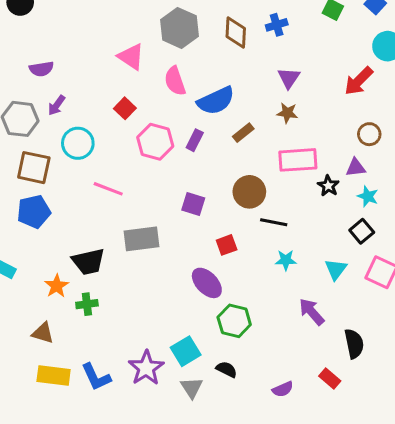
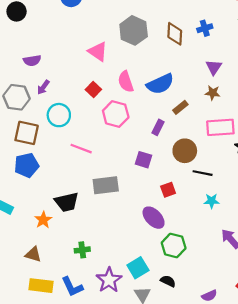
pink semicircle: (175, 81) -> (126, 82), moved
purple rectangle: (195, 140) -> (158, 127), moved
green cross: (87, 304) -> (82, 250), moved

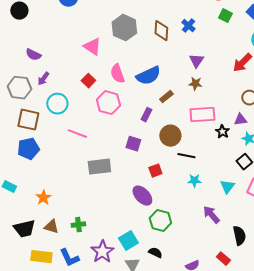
blue cross: (205, 28) -> (188, 26), turned -32
purple semicircle: (32, 61) -> (33, 55), turned 35
black trapezoid: (67, 202) -> (24, 229), moved
brown triangle: (33, 254) -> (51, 227), moved

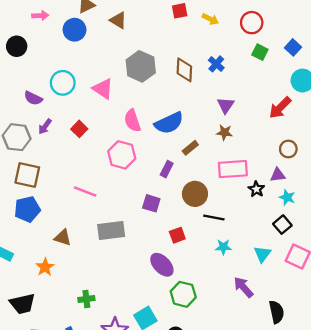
red square: (88, 81) -> (79, 129), moved
cyan circle: (57, 104) -> (63, 83), moved
brown triangle: (51, 227) -> (63, 238), moved

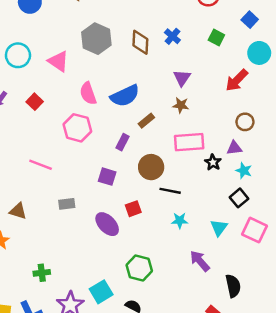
green square: (260, 52) -> (216, 37), moved
gray rectangle: (111, 230) -> (67, 204), size x0.6
purple ellipse: (162, 265) -> (107, 224), moved

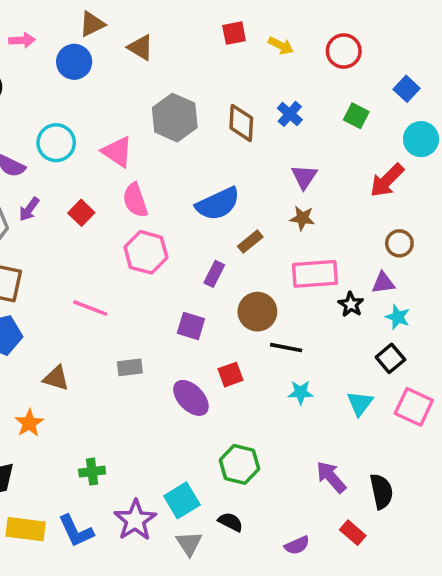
pink semicircle: (88, 93) -> (135, 200), moved
purple arrow: (200, 261) -> (331, 477), moved

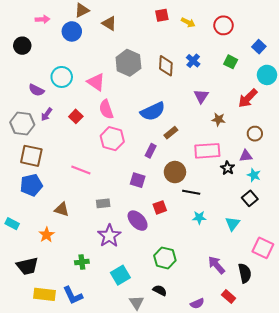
brown star: (302, 218) -> (218, 119), moved
pink square: (414, 407) -> (263, 248), moved
cyan square: (182, 500) -> (120, 275), moved
purple star: (135, 520) -> (109, 236), moved

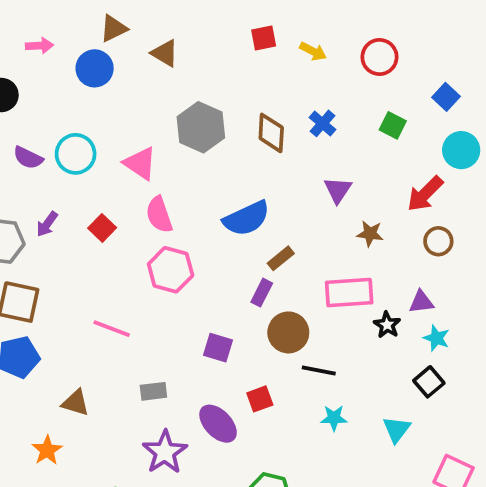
purple semicircle: (36, 90) -> (28, 158), moved
brown circle: (255, 134) -> (438, 241), moved
purple rectangle: (151, 151) -> (262, 293), moved

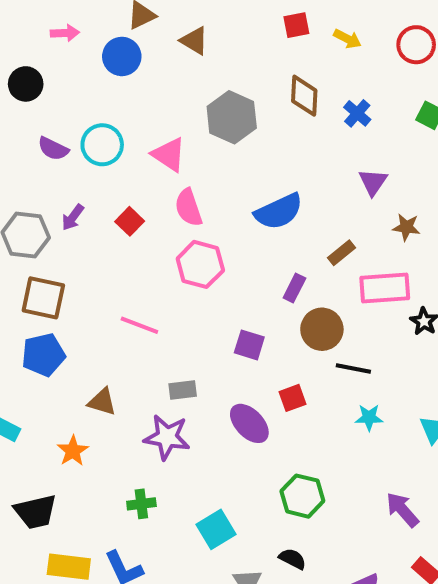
brown diamond: (271, 133) -> (304, 96), moved
brown rectangle: (281, 258) -> (342, 253), moved
purple star: (165, 452) -> (167, 437), moved, turned -30

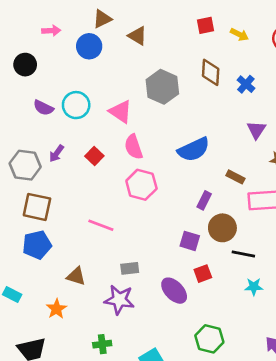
brown rectangle: (342, 253) -> (235, 177), turned 66
purple square: (249, 345) -> (190, 241), moved

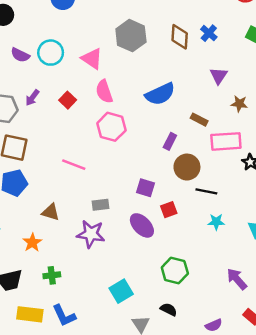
brown diamond: (211, 72) -> (180, 37), moved
purple square: (190, 241) -> (146, 188), moved
green cross: (102, 344) -> (52, 275), moved

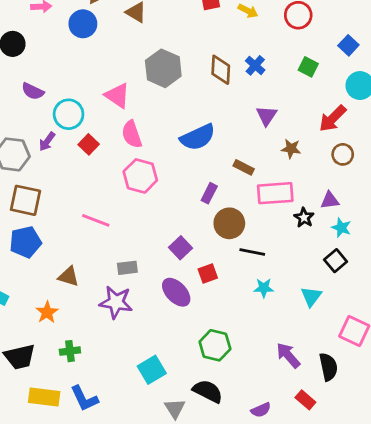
cyan circle: (51, 53) -> (69, 114), moved
purple square: (146, 188) -> (181, 248), turned 30
black semicircle: (169, 309) -> (208, 391), size x1.5

